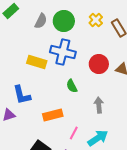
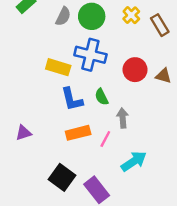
blue L-shape: (22, 95) -> (72, 99), moved
gray arrow: (99, 105) -> (123, 118), moved
pink line: (74, 133) -> (105, 139), moved

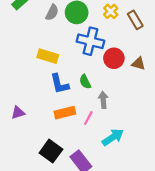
blue cross: (90, 55) -> (90, 41), moved

